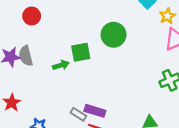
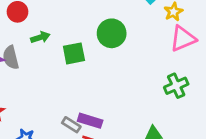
green arrow: (61, 65) -> (40, 37), moved

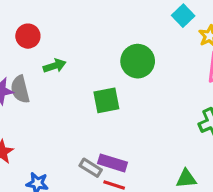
green square: (74, 53) -> (106, 100), moved

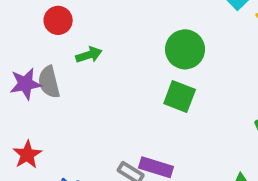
green square: (106, 100) -> (180, 97), moved, turned 32

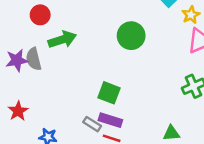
green arrow: (89, 55) -> (62, 40), size x1.5
green square: (180, 97) -> (109, 93), moved

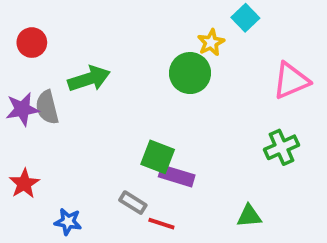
red circle: (40, 15) -> (32, 43), moved
yellow star: (191, 15) -> (211, 43), moved
purple rectangle: (110, 120) -> (177, 176), moved

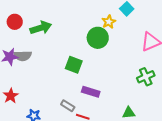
green arrow: (89, 79) -> (41, 28), moved
gray semicircle: (47, 107) -> (23, 56), turned -78
green square: (158, 157) -> (74, 65), moved

